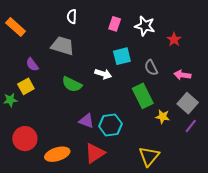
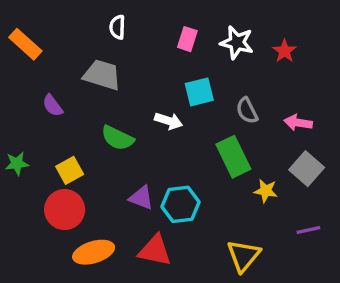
red star: (174, 39) -> (285, 51), moved
yellow square: (26, 86) -> (70, 170), moved
purple line: (191, 126) -> (308, 230), moved, turned 40
red circle: (25, 139) -> (65, 210), moved
red triangle: (95, 153) -> (155, 250), turned 45

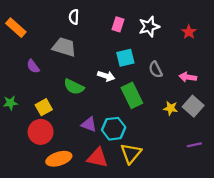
white star: (237, 42) -> (149, 27), turned -30
red star: (285, 51) -> (189, 32), moved
green rectangle: (233, 157) -> (132, 95), moved
yellow star: (266, 191) -> (171, 108), moved
yellow triangle: (244, 256) -> (131, 153), moved

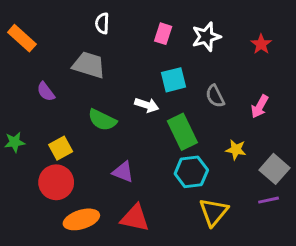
pink arrow: (188, 77) -> (260, 107), turned -70
gray square: (193, 106) -> (275, 169), moved
cyan hexagon: (114, 129) -> (191, 172), moved
yellow triangle: (131, 153) -> (214, 212), moved

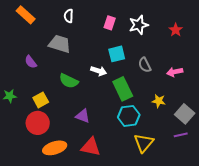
orange rectangle: (22, 38) -> (26, 15), moved
pink arrow: (260, 107) -> (175, 72), turned 49

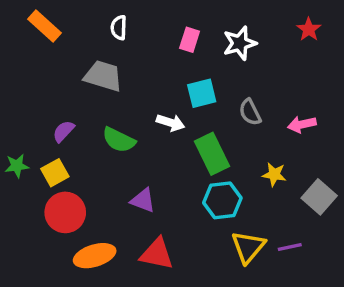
red star: (176, 30) -> (309, 29), moved
purple semicircle: (31, 62) -> (63, 131), moved, turned 80
yellow square: (41, 100) -> (55, 173), moved
purple line: (181, 135) -> (290, 247), moved

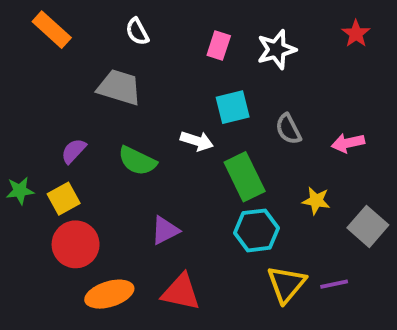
white semicircle: (119, 28) -> (137, 32), turned -30
purple triangle: (143, 200) -> (165, 230), turned -48

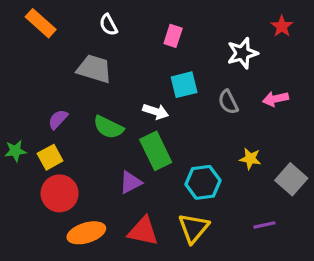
white star: (276, 49) -> (242, 53), moved
pink arrow: (348, 143) -> (275, 99), moved
green rectangle: (245, 177) -> (156, 151), moved
yellow triangle: (286, 284) -> (194, 228), moved

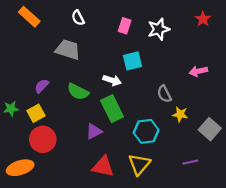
white star: (242, 53) -> (159, 29), moved
gray semicircle: (228, 102) -> (164, 94), moved
orange ellipse: (86, 233) -> (20, 168), moved

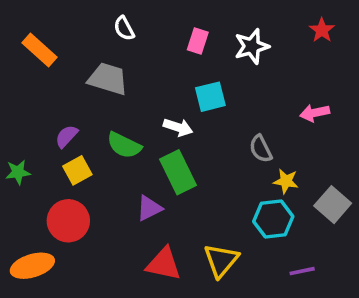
orange rectangle: (29, 17) -> (40, 50), moved
yellow square: (36, 113) -> (77, 170), moved
cyan hexagon: (146, 131) -> (273, 219), moved
purple line: (190, 162) -> (302, 271), moved

